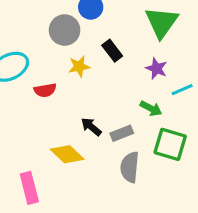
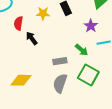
red semicircle: (45, 90) -> (18, 23), turned 96
black arrow: (91, 127) -> (32, 38), moved
yellow diamond: (67, 154) -> (21, 80), moved, turned -55

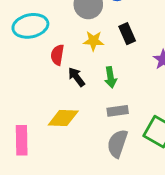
green arrow: (82, 50) -> (111, 77), moved, turned 40
yellow diamond: (21, 80) -> (63, 118), moved

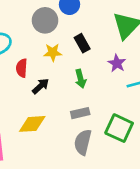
black arrow: (76, 77) -> (41, 86), turned 90
green arrow: (111, 77) -> (81, 79), moved

